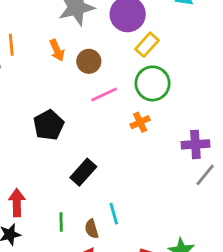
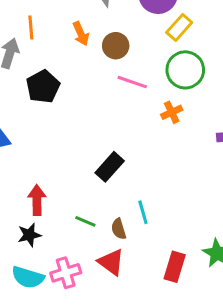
pink line: (104, 95) -> (132, 82), turned 44
black pentagon: (49, 125) -> (43, 87), moved
green line: (61, 222) -> (85, 221), turned -66

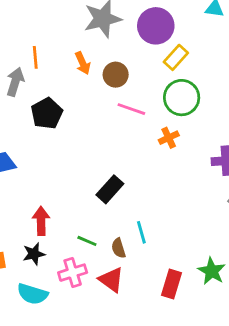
pink cross: (66, 273) -> (73, 273), moved

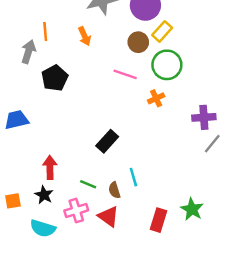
brown circle: (116, 75) -> (138, 42), moved
black star: (34, 254) -> (44, 195), turned -30

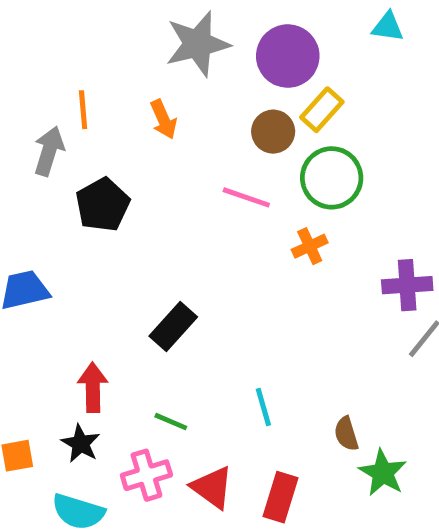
black rectangle: (107, 141) -> (173, 327), moved
brown semicircle: (114, 190) -> (346, 434), moved
red rectangle: (159, 220) -> (280, 497), moved

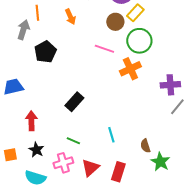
orange cross: (310, 246) -> (130, 69), size x1.5
red arrow: (93, 387) -> (31, 121), moved
red triangle: (212, 487) -> (90, 168), turned 42

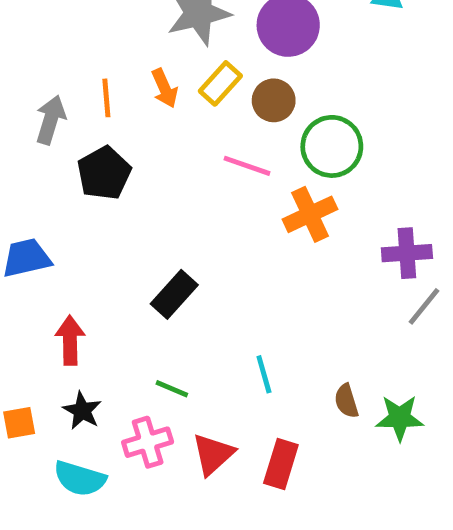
orange line: (37, 13) -> (106, 98), moved
yellow rectangle: (135, 13) -> (220, 83), moved
green star: (160, 162) -> (400, 418), moved, turned -30

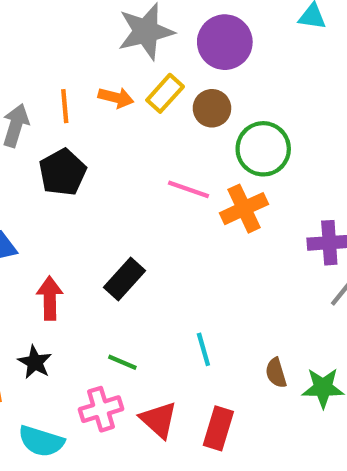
orange arrow: (165, 88) -> (116, 98), turned -52
pink line: (247, 166) -> (189, 189), moved
red arrow: (70, 340) -> (50, 298), moved
black star: (82, 411) -> (35, 362), moved
red triangle: (213, 454) -> (159, 420), turned -36

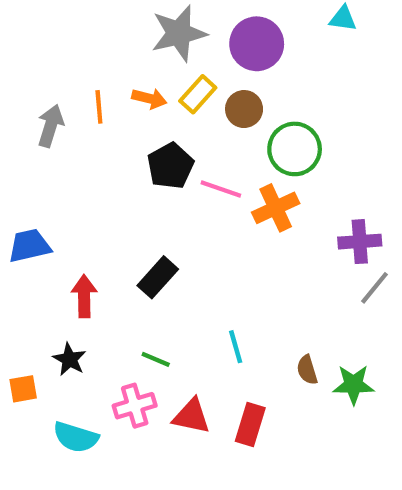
black pentagon: (63, 172) -> (170, 166), moved
red triangle: (159, 420) -> (191, 416), turned -30

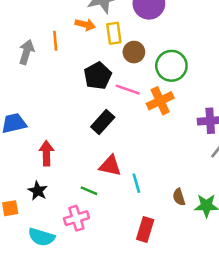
yellow rectangle: (198, 94) -> (114, 33), turned -50
orange arrow: (149, 98) -> (85, 25), moved
brown circle: (244, 109) -> (134, 52), moved
black rectangle: (158, 277) -> (103, 122), moved
red triangle: (191, 416) -> (110, 166), moved

